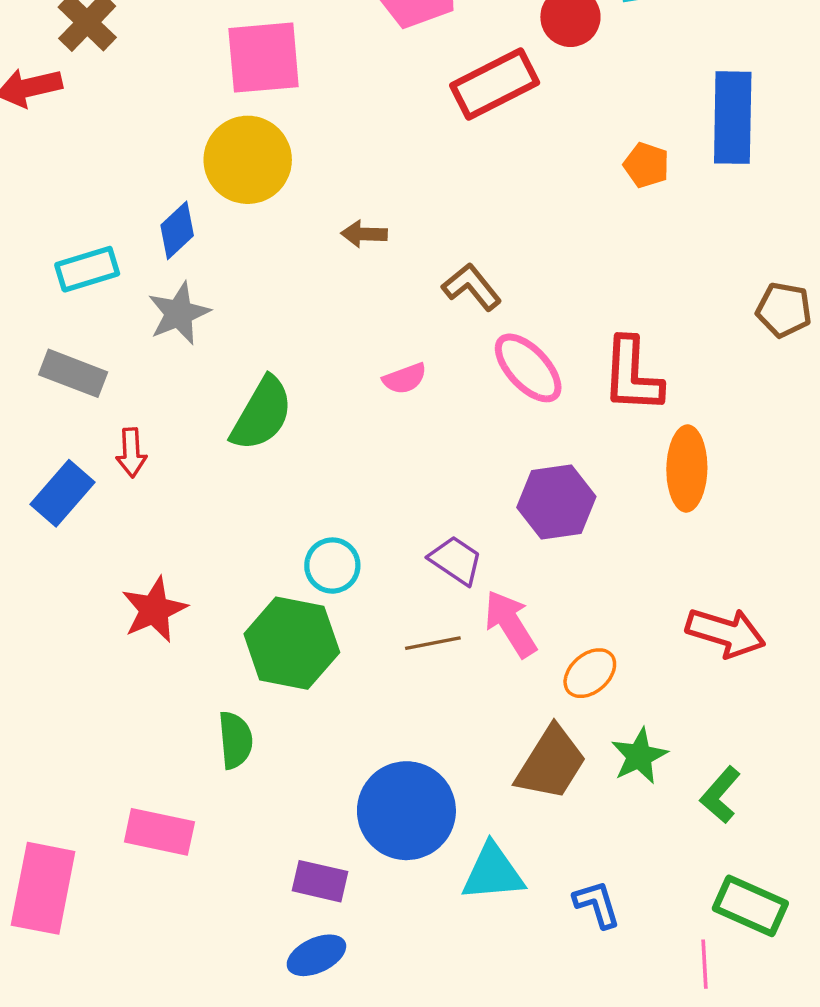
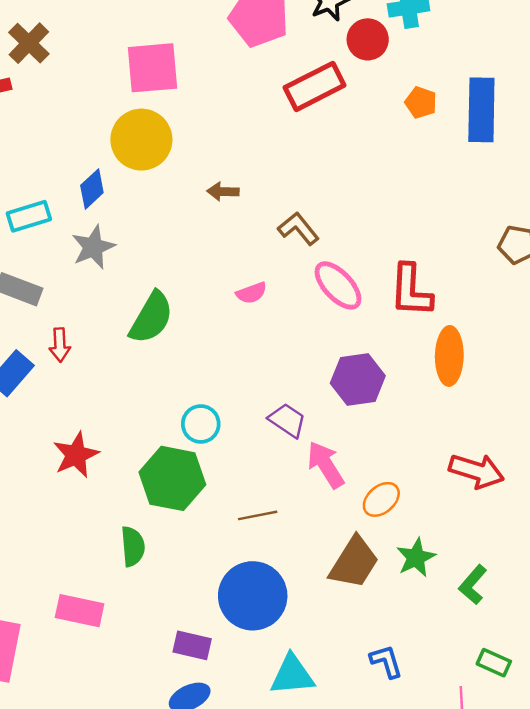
orange pentagon: (646, 165) -> (421, 102), moved
brown line: (433, 643) -> (258, 515), moved
cyan triangle: (493, 872) -> (292, 675), moved
green rectangle: (750, 906) -> (494, 663), size x0.7

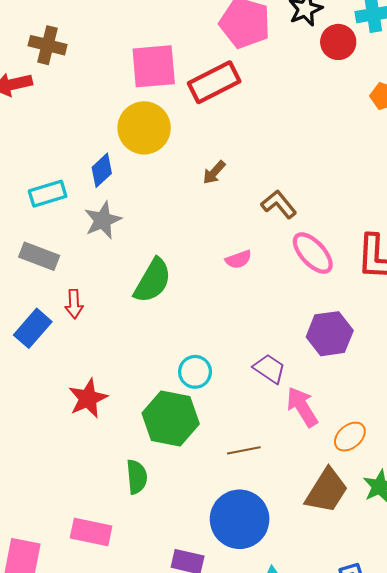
brown cross: (29, 43) -> (48, 45), turned -30
red rectangle: (315, 86) -> (214, 82), moved
brown arrow: (223, 192) -> (214, 172), turned -50

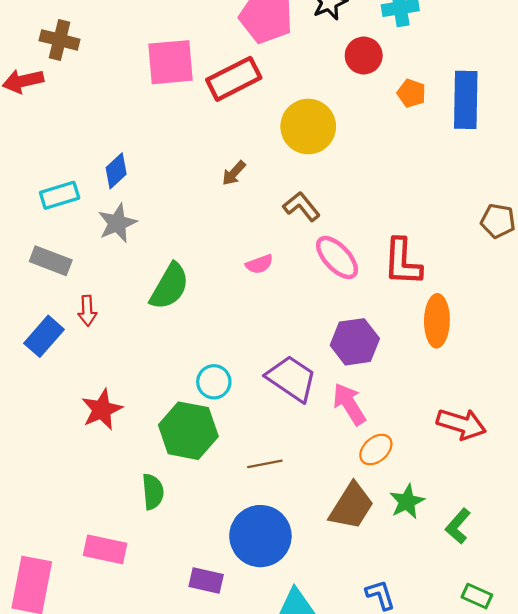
red circle: (338, 42) -> (364, 55), moved
yellow circle: (144, 128) -> (308, 127), moved
purple trapezoid: (269, 369) -> (292, 378), size x1.5
pink arrow: (302, 407) -> (349, 404), moved

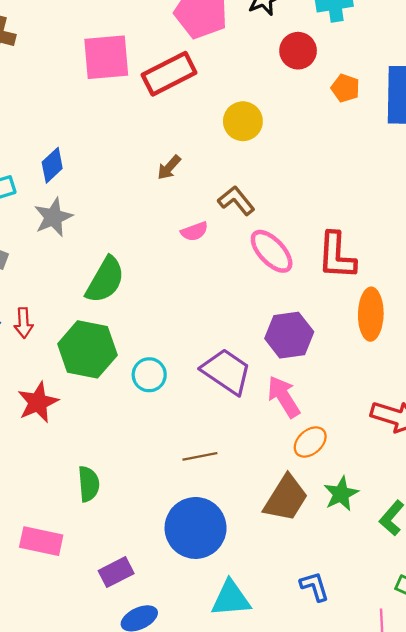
yellow circle: (308, 127) -> (243, 121), size x0.7
pink semicircle: (259, 264) -> (194, 231), moved
red arrow: (87, 311) -> (24, 323), moved
green hexagon: (188, 431) -> (87, 349), moved
purple rectangle: (206, 580) -> (116, 572), moved, turned -40

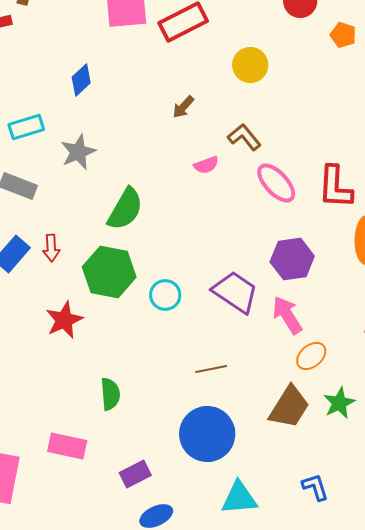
blue diamond: (52, 165) -> (81, 80), moved

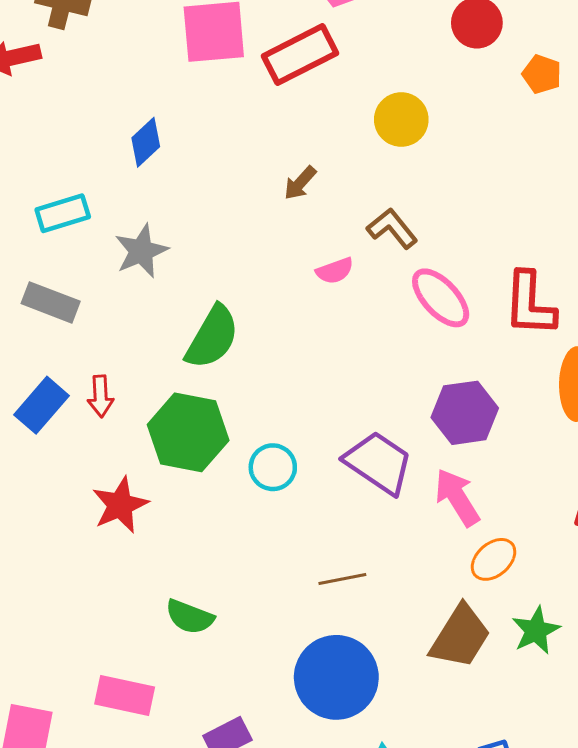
green semicircle: (110, 394) -> (190, 617), turned 116

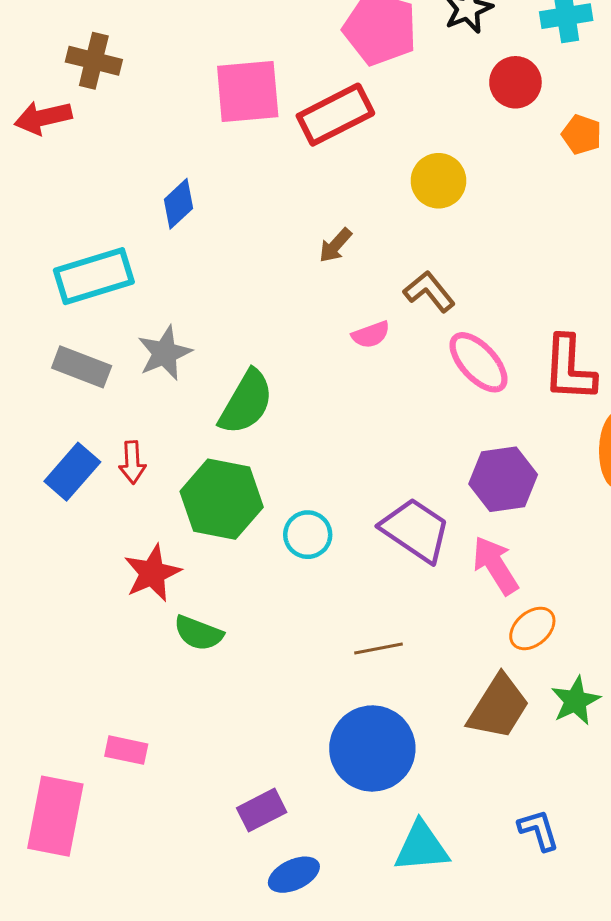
cyan rectangle: (63, 213) -> (94, 276), size x1.4
gray star: (141, 251) -> (165, 353), moved
green semicircle: (190, 617) -> (198, 633), moved
pink rectangle: (125, 695) -> (126, 750), moved, size x0.7

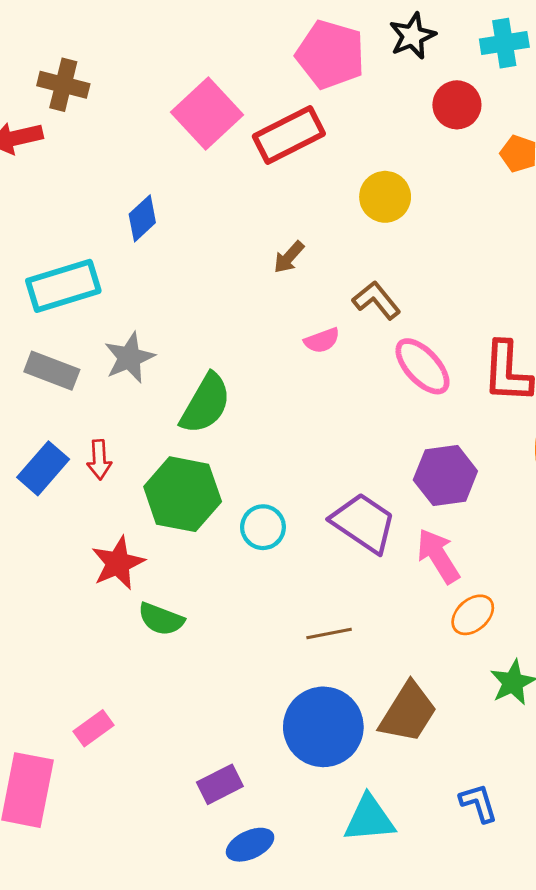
pink square: (248, 91) -> (207, 113), turned -38
brown trapezoid: (499, 707) -> (408, 713), moved
pink rectangle: (126, 750) -> (93, 728), turned -48

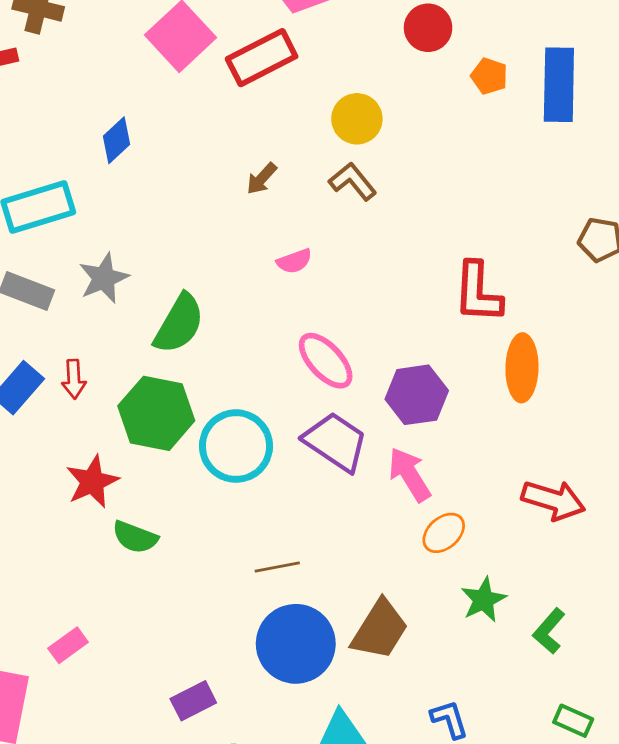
brown L-shape: (376, 300) -> (353, 181), moved
pink ellipse: (422, 366) -> (326, 361), moved
cyan circle: (263, 527) -> (236, 446), size x1.6
brown line: (329, 633) -> (277, 567), moved

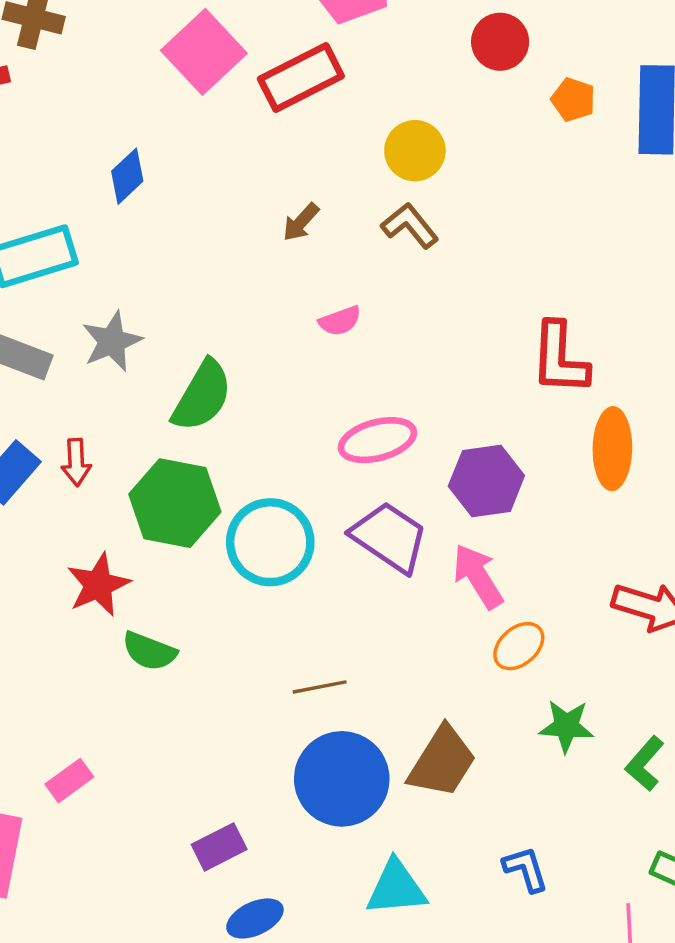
pink ellipse: (326, 361) -> (377, 440), turned -62
green star: (484, 600) -> (566, 726), turned 30

